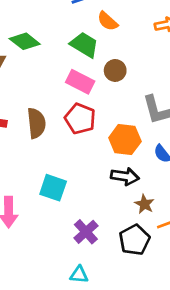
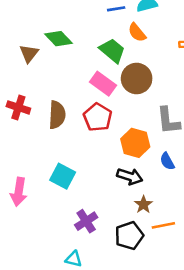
brown circle: (115, 70) -> (137, 79), size x1.5

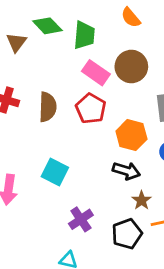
green trapezoid: (112, 51) -> (84, 35), moved, turned 56

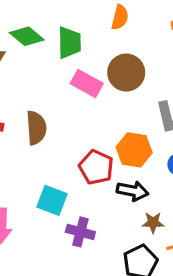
orange semicircle: (131, 18) -> (120, 17), turned -120
red pentagon: (91, 109) -> (96, 167), moved
brown star: (142, 200) -> (153, 222), turned -30
purple cross: (81, 219) -> (80, 232), moved, turned -35

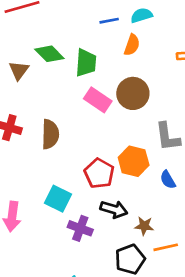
black arrow: (133, 191) -> (114, 209), moved

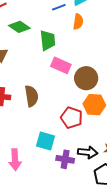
green diamond: (49, 54) -> (19, 27), moved
brown circle: (133, 93) -> (86, 78), moved
black arrow: (114, 209) -> (88, 152), moved

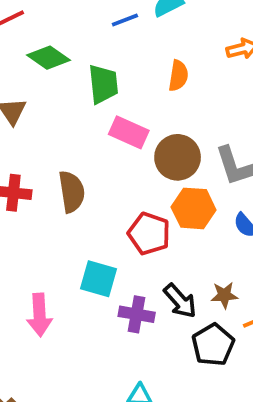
orange semicircle: (78, 22) -> (178, 76), moved
black arrow: (88, 152) -> (180, 301), turned 42

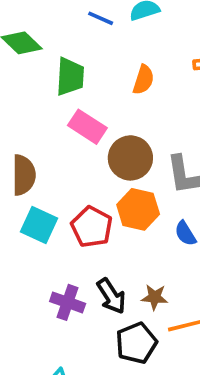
blue line: (125, 20) -> (101, 18), turned 36
cyan square: (99, 279) -> (39, 225), moved

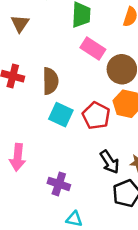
purple cross: (68, 302) -> (59, 184), moved

